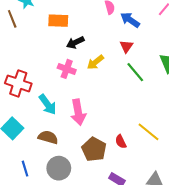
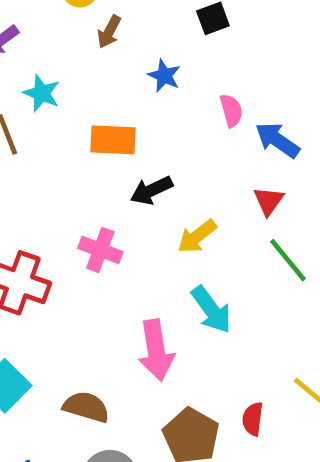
pink cross: (67, 69) -> (100, 250), moved
cyan arrow: (48, 104) -> (211, 310), moved
red semicircle: (121, 142) -> (253, 419), turned 32

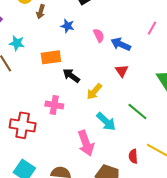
black arrow: (151, 190) -> (71, 76), turned 72
green line: (288, 260) -> (137, 111), moved
red semicircle: (253, 419) -> (133, 156), moved

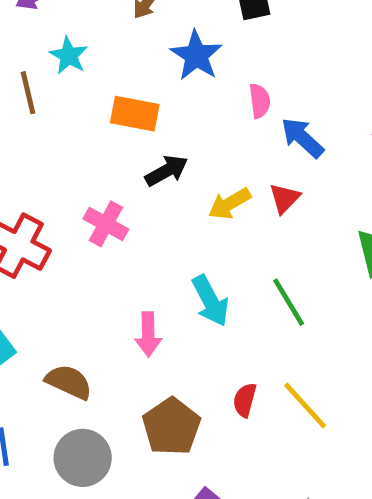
blue star: (68, 26) -> (196, 56), size x1.5
black arrow: (71, 76) -> (167, 171), turned 96
yellow arrow: (94, 92) -> (230, 204), moved
pink arrow: (86, 143) -> (148, 334), size x0.7

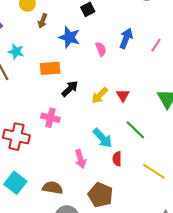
blue arrow: (302, 138) -> (126, 38), moved, turned 84
red triangle: (284, 198) -> (123, 95), moved
red semicircle: (245, 400) -> (117, 159), moved

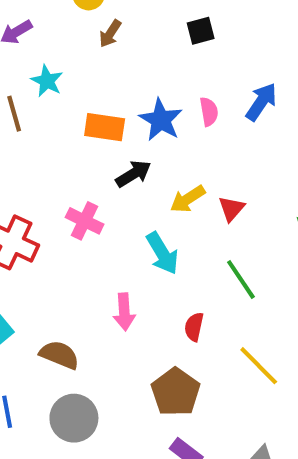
blue star: (69, 37) -> (161, 120), moved
cyan arrow: (103, 138) -> (162, 253), moved
brown pentagon: (100, 195) -> (176, 392), moved

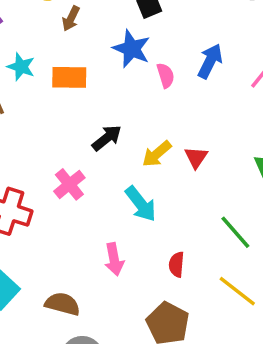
blue star: (161, 120) -> (132, 49), moved
orange rectangle: (105, 127) -> (69, 77), moved
pink cross: (85, 221) -> (69, 184), turned 32
green line: (241, 279) -> (235, 232), moved

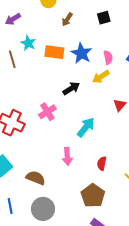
brown arrow: (71, 19) -> (67, 19), moved
blue star: (132, 49) -> (81, 53), moved
yellow arrow: (157, 154) -> (101, 77), moved
cyan arrow: (141, 204) -> (86, 127), turned -110

